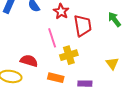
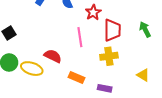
yellow cross: (69, 55) -> (109, 56), moved
yellow triangle: (112, 64) -> (143, 75), moved, turned -32

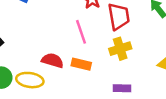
orange rectangle: (77, 77) -> (81, 64), moved

